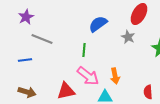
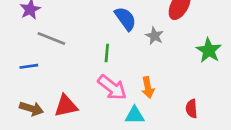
blue semicircle: (98, 24) -> (125, 19), turned 90
gray star: (128, 37) -> (154, 36), moved
red triangle: (66, 91) -> (66, 106), moved

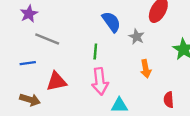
pink arrow: (112, 87) -> (100, 81), turned 45
orange arrow: (148, 87) -> (146, 69), moved
red triangle: (66, 106) -> (56, 81), moved

